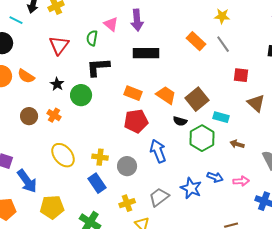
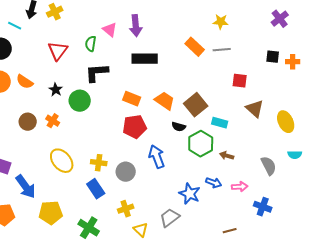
gray line: (223, 44) -> (222, 50), turned -60
brown arrow: (237, 144) -> (227, 156), moved
gray trapezoid: (159, 197) -> (170, 218), moved

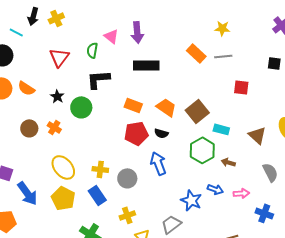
brown triangle: (255, 109) -> (257, 135), moved
black semicircle: (179, 127) -> (161, 133), moved
yellow pentagon: (51, 213) -> (63, 198), moved, turned 30

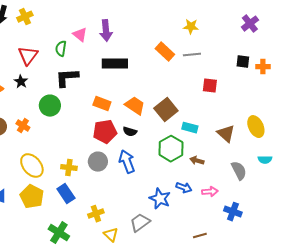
black star: (57, 96) -> (21, 82), moved
gray circle: (127, 178) -> (98, 162), moved

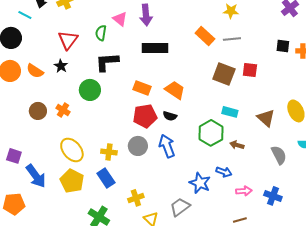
brown square: (166, 110) -> (224, 74), moved, turned -30
pink arrow: (210, 192) -> (244, 191), moved

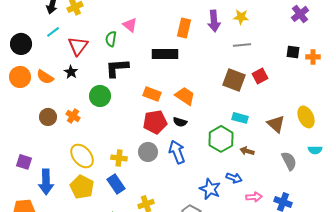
cyan line: (25, 15) -> (53, 32), moved, turned -64
purple arrow: (146, 15) -> (214, 21), moved
orange rectangle: (205, 36) -> (184, 28), moved, turned 60
red square: (250, 70) -> (260, 76), turned -35
blue arrow: (36, 176) -> (46, 182), turned 35

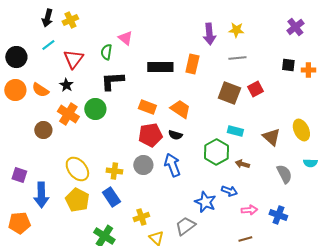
orange rectangle: (184, 28) -> (192, 64), moved
orange cross: (73, 116) -> (68, 114), moved, size x1.5

